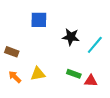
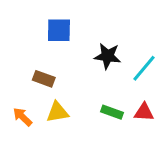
brown rectangle: (12, 52) -> (44, 79), moved
red triangle: (91, 81) -> (144, 112), moved

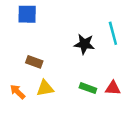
blue square: (59, 30) -> (27, 14), moved
cyan line: (144, 68) -> (113, 33), moved, turned -55

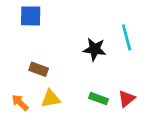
red triangle: (113, 88) -> (127, 99), turned -42

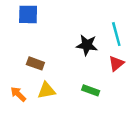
red triangle: (127, 99) -> (116, 63), moved

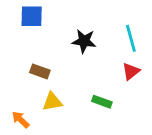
black star: (87, 45) -> (84, 41), moved
orange arrow: (18, 94) -> (21, 120), moved

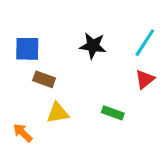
blue square: (32, 16) -> (27, 49), moved
cyan line: (131, 38) -> (145, 43), turned 48

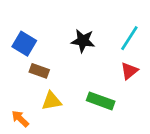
blue square: (27, 49) -> (24, 44), turned 30
green rectangle: (113, 113) -> (101, 101), size x1.4

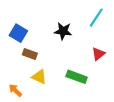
cyan line: (129, 38) -> (96, 18), moved
yellow triangle: (52, 101) -> (39, 77), turned 35

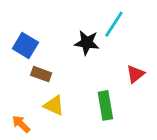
cyan line: (96, 18) -> (114, 24), moved
green rectangle: (77, 77) -> (105, 105), turned 60

